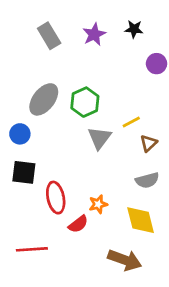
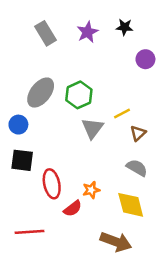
gray semicircle: (147, 180) -> (137, 168), turned -135

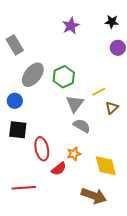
black star: (124, 27) -> (112, 22), moved
gray rectangle: (46, 33) -> (15, 45), moved
gray semicircle: (137, 168) -> (82, 126), moved

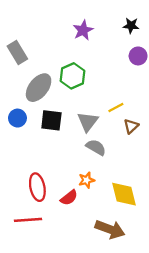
green hexagon: (64, 77) -> (72, 76), moved
black square: (18, 130) -> (51, 120), moved
red ellipse: (42, 149) -> (37, 187), moved

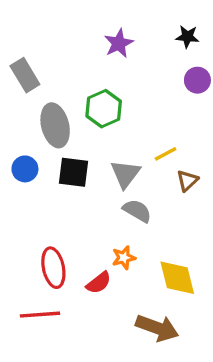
gray ellipse: (39, 88) -> (55, 125), turned -52

